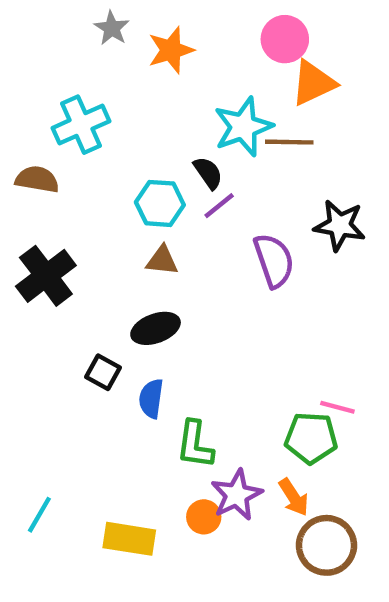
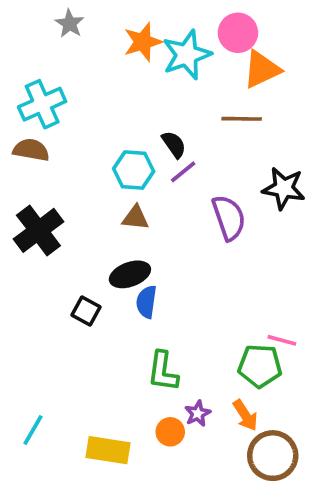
gray star: (112, 28) -> (70, 24), moved
cyan cross: (81, 125) -> (42, 104), moved
cyan star: (243, 127) -> (187, 55), moved
blue semicircle: (151, 399) -> (146, 302), moved
purple star: (237, 495) -> (198, 413), size x0.6

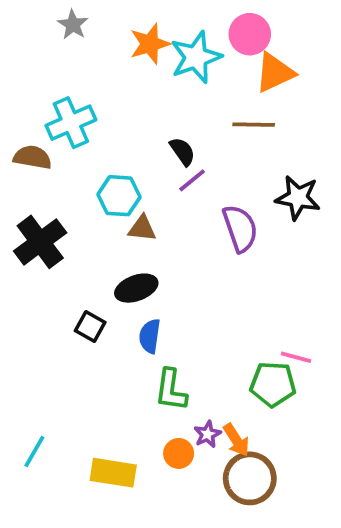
cyan cross: (42, 104) -> (71, 123), moved
cyan hexagon: (134, 170) -> (119, 196), moved
blue semicircle: (146, 302) -> (150, 336), moved
orange arrow: (245, 415) -> (236, 440), moved
brown circle: (273, 456) -> (250, 478), moved

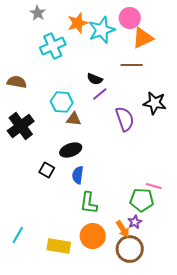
cyan cross: (71, 123) -> (53, 46), moved
black semicircle: (182, 151) -> (95, 79), turned 147
purple star: (207, 434) -> (135, 222), moved
orange circle: (179, 453) -> (93, 236), size x1.6

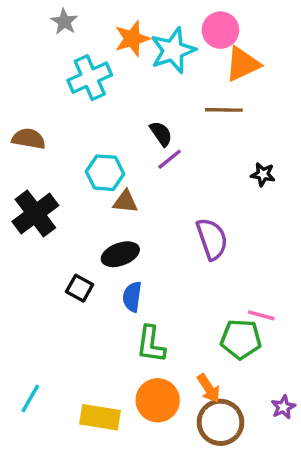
black semicircle: (95, 79) -> (161, 134), turned -147
black star: (155, 103) -> (263, 174), size x0.6
purple semicircle: (125, 119) -> (212, 239), moved
purple star: (135, 222) -> (283, 407), moved

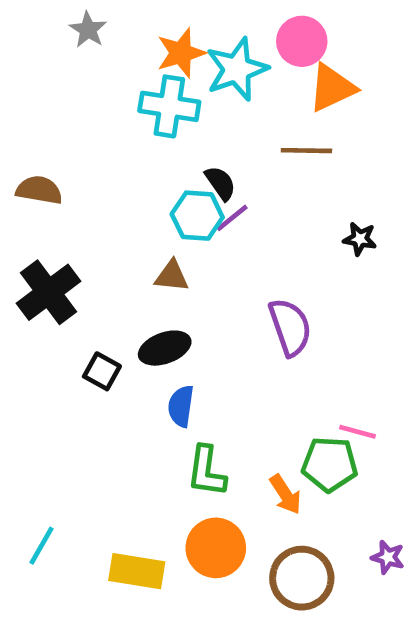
cyan cross: (90, 78) -> (169, 106), moved, turned 33
cyan hexagon: (105, 173) -> (197, 216), moved
black square: (80, 288) -> (102, 371), moved
orange arrow: (209, 388) -> (286, 494), moved
purple star: (283, 407) -> (388, 557), turned -30

